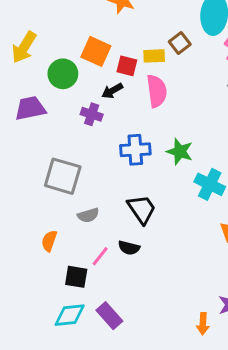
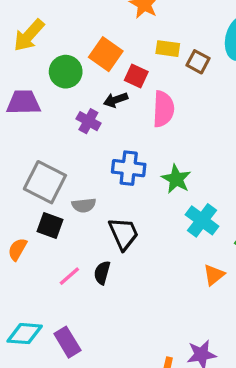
brown square: (180, 43) -> (198, 62), turned -35
yellow rectangle: (154, 56) -> (168, 49), moved
gray semicircle: (88, 215) -> (84, 205), moved
black semicircle: (129, 248) -> (102, 273), turned 80
black square: (76, 277) -> (50, 225), moved

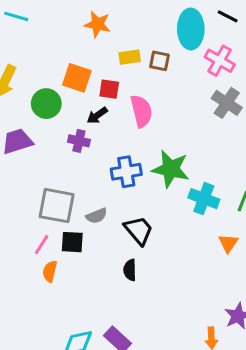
green star: (176, 179) -> (171, 169), size x1.4
pink line: (69, 276) -> (42, 245), moved

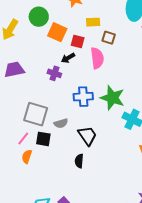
brown square: (159, 61) -> (109, 38), moved
green circle: (46, 104) -> (39, 17), moved

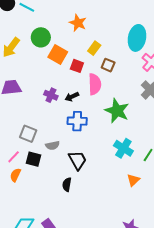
yellow rectangle: (93, 22) -> (94, 48), turned -56
black arrow: (68, 58) -> (72, 97), moved
green star: (112, 98) -> (117, 111), moved
gray square: (36, 114) -> (28, 134), size x0.7

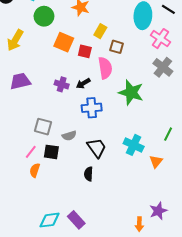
green circle: (41, 37) -> (44, 16), moved
cyan cross: (123, 148) -> (134, 145), moved

